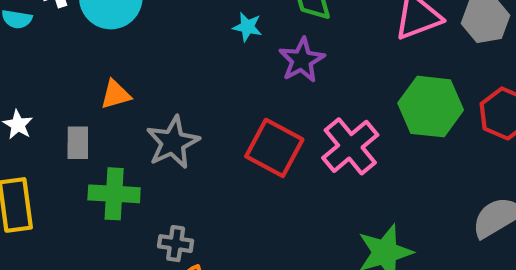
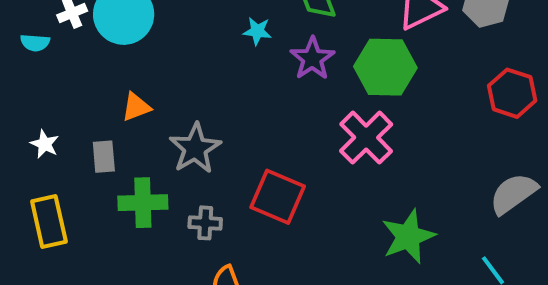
green hexagon: (431, 107) -> (385, 67), moved
red square: (274, 148) -> (278, 197), moved
gray cross: (176, 244) -> (205, 223), moved

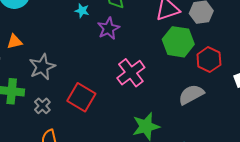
green hexagon: (385, 67) -> (178, 42), moved
gray semicircle: (513, 194) -> (191, 95), moved
gray cross: (205, 223) -> (42, 106), turned 35

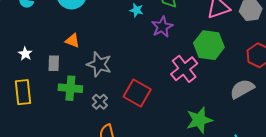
orange triangle: (15, 42) -> (72, 41), turned 35
green hexagon: (178, 42) -> (209, 45), moved
gray star: (42, 67) -> (99, 64), turned -30

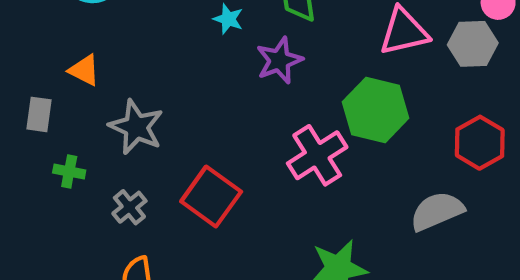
green cross: (70, 88) -> (69, 172), size x0.6

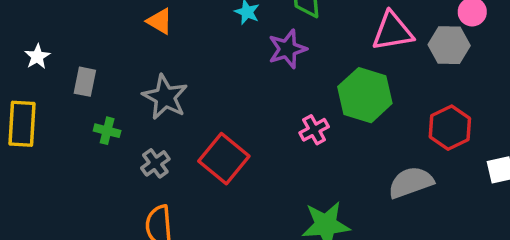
orange triangle: (84, 70) -> (160, 21), moved
pink cross: (317, 155) -> (314, 130), size x0.6

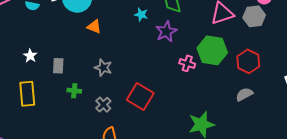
gray star: (165, 97) -> (103, 68), size x0.7
red hexagon: (450, 128) -> (248, 61), moved
pink cross: (314, 130) -> (187, 63), moved, turned -35
gray semicircle: (411, 182) -> (244, 94), size x0.7

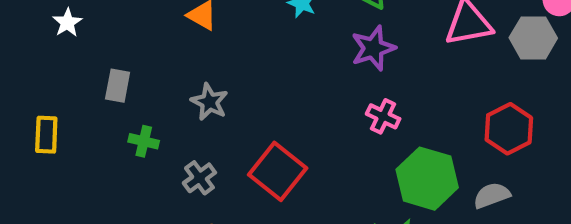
purple star: (166, 31) -> (373, 48), moved
green hexagon: (212, 50) -> (427, 179), moved
white star: (30, 56) -> (67, 23), moved
yellow rectangle: (27, 94) -> (46, 135), size x0.7

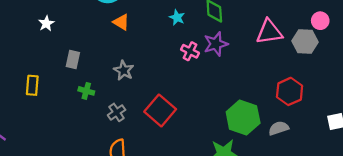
pink cross: (383, 116) -> (190, 51), moved

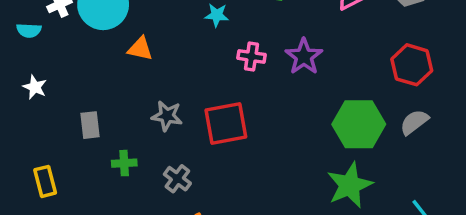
purple star: (216, 44) -> (304, 57), moved
red square: (160, 110) -> (226, 124), moved, turned -32

